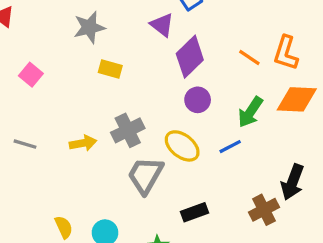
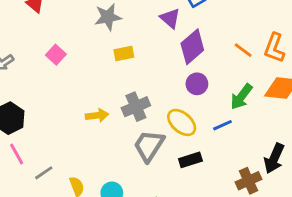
yellow rectangle: (110, 69) -> (124, 53), turned -30
gray line: (25, 144) -> (44, 173), moved, turned -54
black rectangle: (195, 212) -> (190, 160), moved

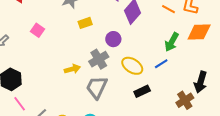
purple circle: (197, 84) -> (113, 39), moved
gray trapezoid: (149, 146) -> (97, 87), moved

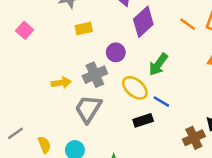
green arrow: (172, 42) -> (158, 64), moved
blue line: (161, 64) -> (161, 102), moved, turned 56

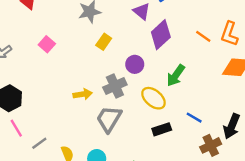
yellow rectangle: (84, 29) -> (104, 42), turned -42
blue line: (161, 102) -> (194, 118), moved

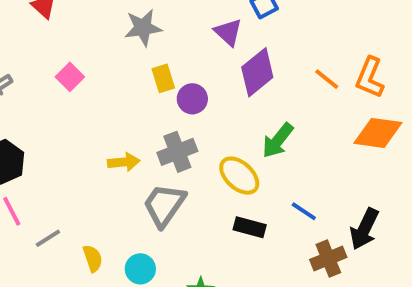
yellow rectangle: (104, 42) -> (163, 78), turned -56
purple circle: (135, 64) -> (192, 99), moved
black rectangle: (162, 129) -> (250, 227), turned 30

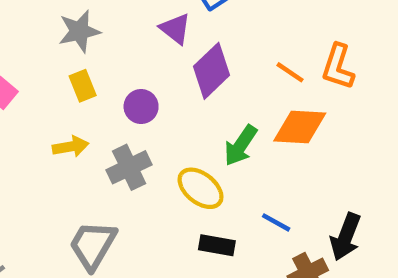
yellow rectangle: (163, 78) -> (83, 86), moved
orange diamond: (378, 133) -> (300, 127), moved
yellow arrow: (124, 162) -> (71, 147), moved
gray trapezoid: (164, 205) -> (93, 245), moved

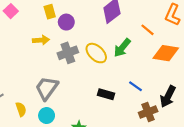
orange line: (290, 72) -> (148, 30), moved
purple circle: (141, 107) -> (66, 22), moved
orange diamond: (300, 127) -> (166, 53), moved
yellow ellipse: (201, 188) -> (96, 53), moved

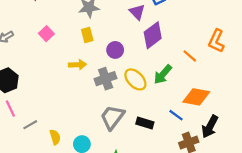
purple circle: (66, 22) -> (115, 50), moved
orange diamond: (166, 53) -> (196, 97), moved
gray trapezoid: (47, 88) -> (112, 117), moved

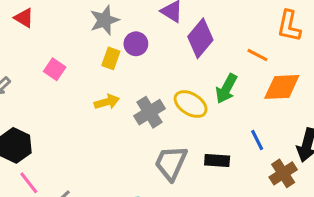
yellow rectangle: (87, 35) -> (111, 58), turned 48
purple circle: (115, 50) -> (136, 44), moved
orange diamond: (196, 97) -> (282, 87), moved
blue line: (176, 115) -> (257, 140), turned 40

